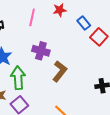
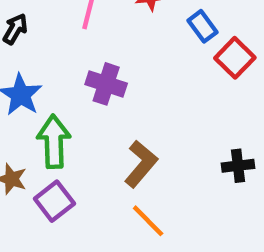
brown L-shape: (60, 71) -> (141, 164), moved

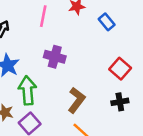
red square: (235, 58) -> (120, 69), moved
black cross: (238, 166) -> (120, 102), moved

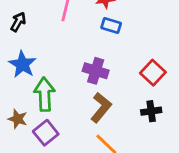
blue rectangle: (107, 22) -> (111, 26), moved, turned -35
purple cross: (55, 57) -> (96, 71), moved

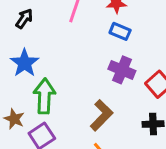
purple cross: (96, 71) -> (122, 70), moved

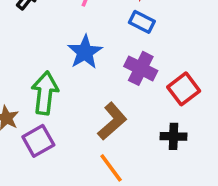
blue star: (25, 63) -> (85, 52), moved

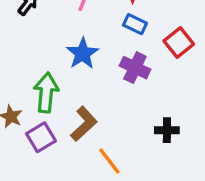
red square: (184, 89) -> (179, 43), moved
brown L-shape: (112, 121) -> (84, 124), moved

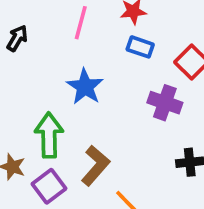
purple cross: (135, 68) -> (165, 103), moved

